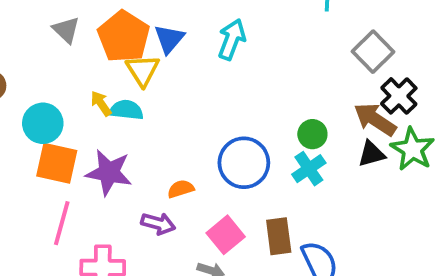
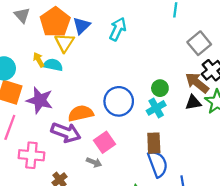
orange semicircle: (181, 189) -> (81, 113), size x1.6
purple arrow: (158, 224) -> (66, 132), size x1.5
brown rectangle: (279, 236) -> (154, 143), moved

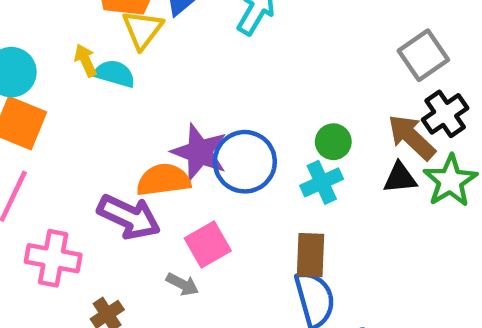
purple star: (40, 100) -> (199, 152), moved

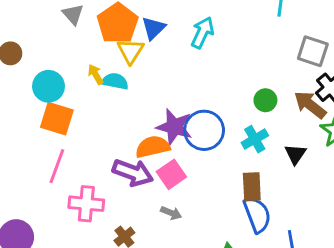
gray square: (423, 55) -> (313, 51), turned -32
green circle: (333, 142) -> (265, 100), moved
black triangle: (400, 178) -> (295, 154), moved, turned -45
pink square: (208, 244) -> (171, 174), moved

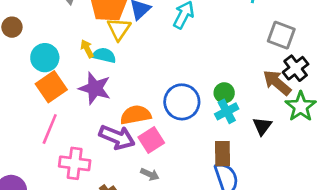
green circle: (265, 100) -> (224, 93), moved
orange square: (57, 119) -> (51, 87), turned 36
purple star: (174, 127) -> (95, 88), moved

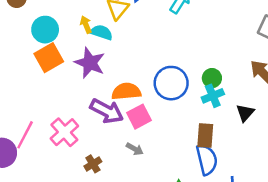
pink line: (50, 129) -> (25, 135), moved
pink cross: (75, 163) -> (64, 132), turned 36

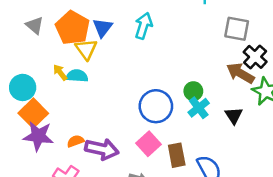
purple star: (90, 63) -> (38, 136), moved
orange semicircle: (126, 91) -> (75, 141), moved, size x0.6
pink square: (139, 117) -> (148, 144), moved
brown rectangle: (205, 135) -> (177, 155), moved

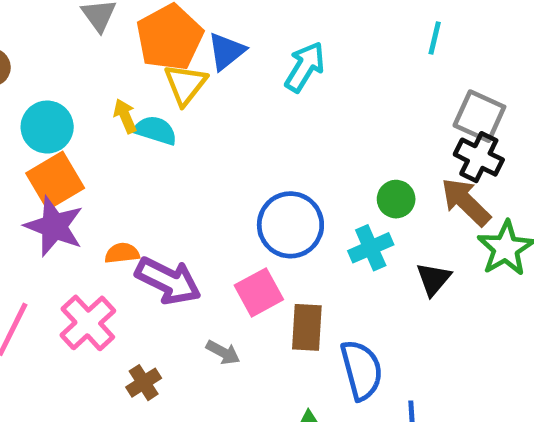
black cross: (255, 57) -> (479, 157), moved, turned -30
green circle: (193, 91) -> (396, 199), moved

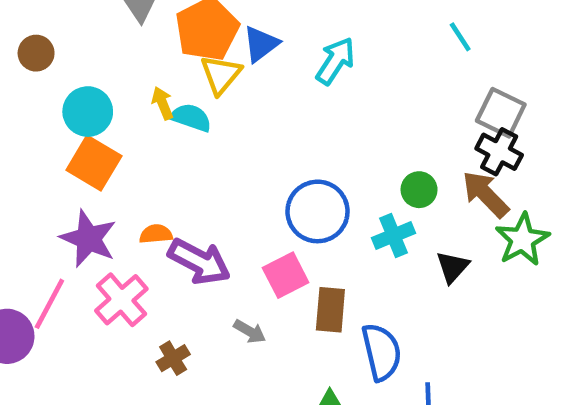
cyan line: (435, 38) -> (460, 37), turned -48
orange square: (55, 181) -> (94, 163), turned -30
purple star: (54, 226) -> (88, 239), moved

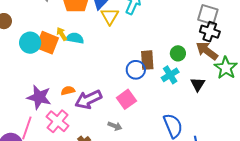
yellow triangle: (221, 75) -> (110, 16), moved
orange square: (94, 163) -> (47, 43), moved
blue circle: (318, 211) -> (136, 70), size x0.7
purple arrow: (199, 262) -> (88, 99), turned 136
brown rectangle: (330, 310) -> (147, 60), moved

